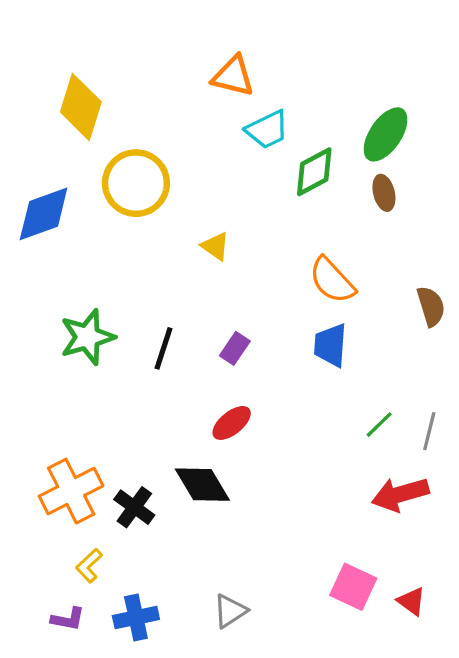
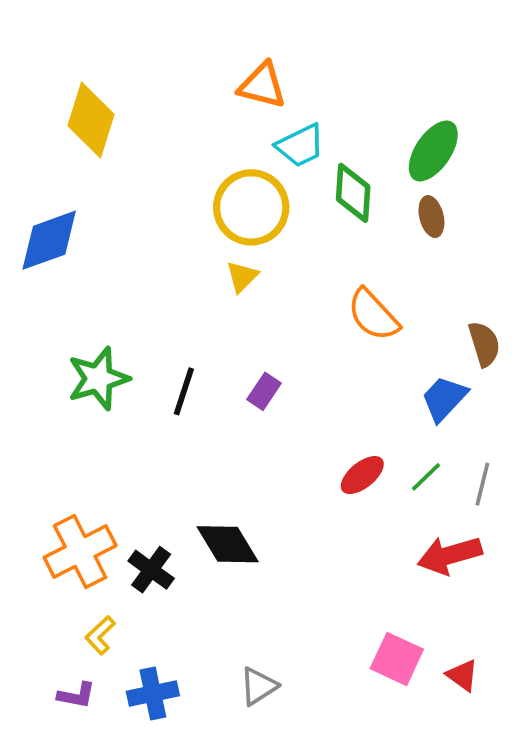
green diamond: (314, 172) -> (353, 193), turned -58
yellow circle: (136, 183) -> (251, 207), moved
yellow triangle: (215, 246) -> (242, 277), turned 40
blue trapezoid: (330, 345) -> (444, 399), moved, turned 39
red ellipse: (232, 423) -> (362, 475), moved

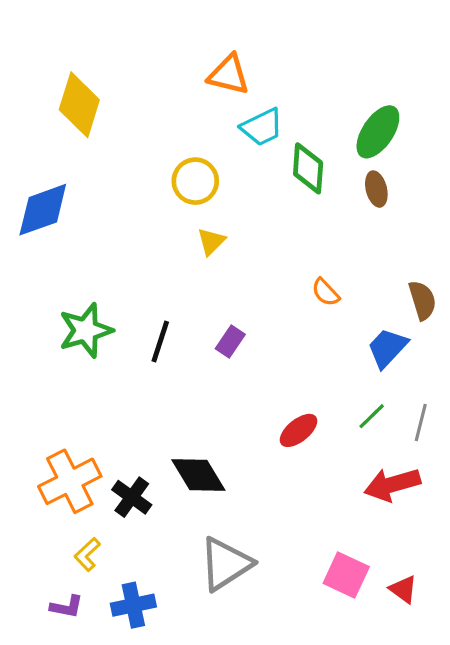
yellow circle: (251, 207) -> (195, 181), moved, size x0.7
orange semicircle: (373, 315) -> (326, 292), moved, size x0.6
red ellipse: (362, 475) -> (299, 430), moved
gray triangle: (259, 686) -> (225, 564), moved, size x1.6

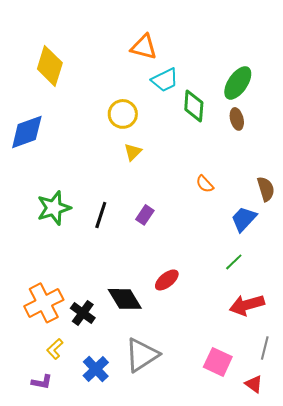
gray line: (421, 423) -> (265, 348), moved
red ellipse: (299, 430) -> (167, 280), moved
red triangle: (403, 589) -> (254, 384), moved
blue cross: (133, 605) -> (96, 369), moved, turned -32

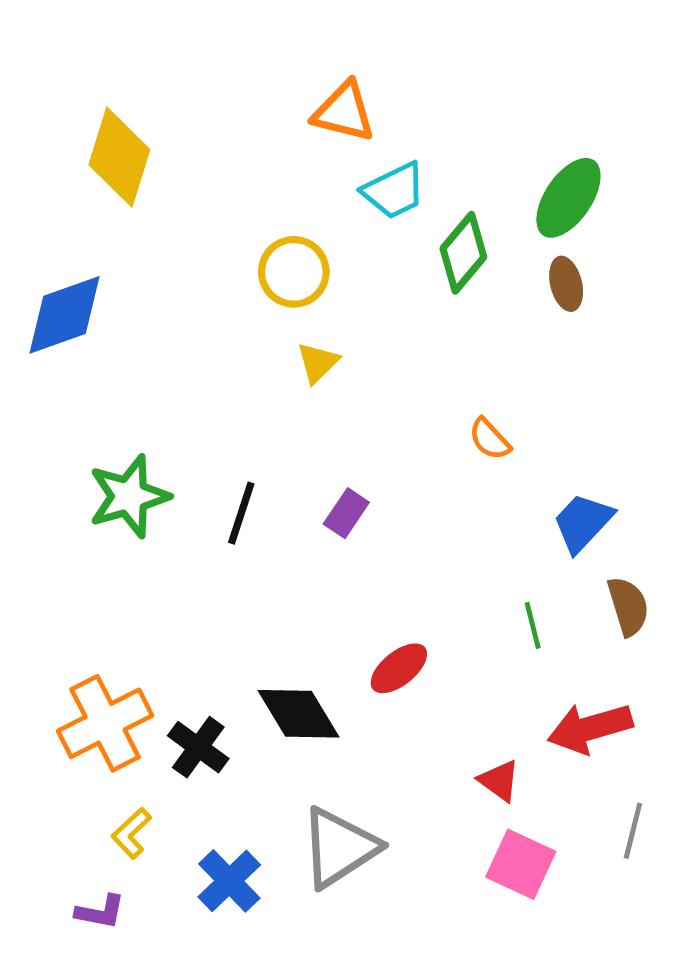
green diamond: (194, 106) -> (463, 253), turned 36
brown semicircle: (266, 189) -> (628, 606), moved
green line: (234, 262) -> (533, 625), moved, turned -60
red triangle: (254, 384) -> (499, 781), moved

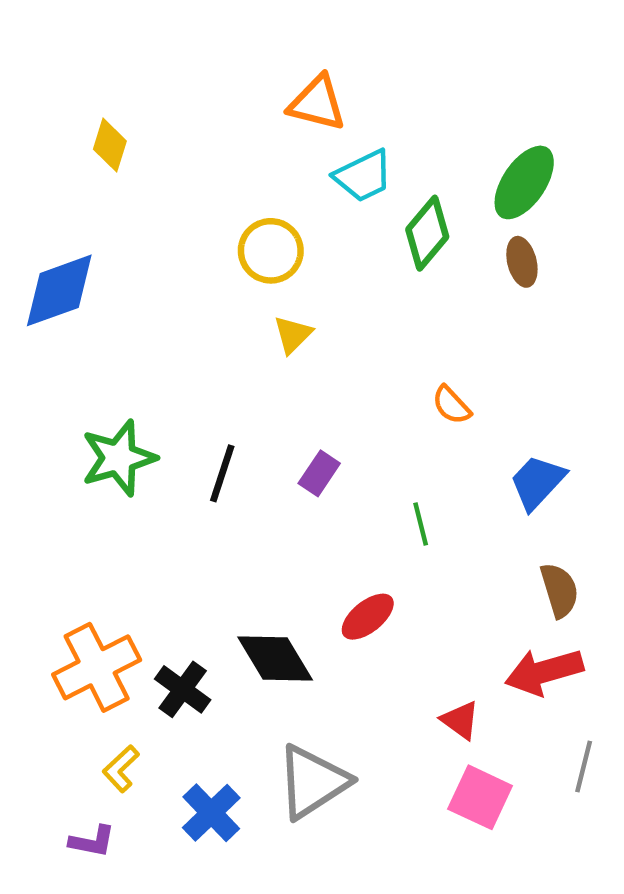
yellow diamond: (119, 157) -> (110, 145), size x0.6
brown semicircle: (628, 606) -> (559, 590), moved
green line: (533, 625) -> (421, 524), moved

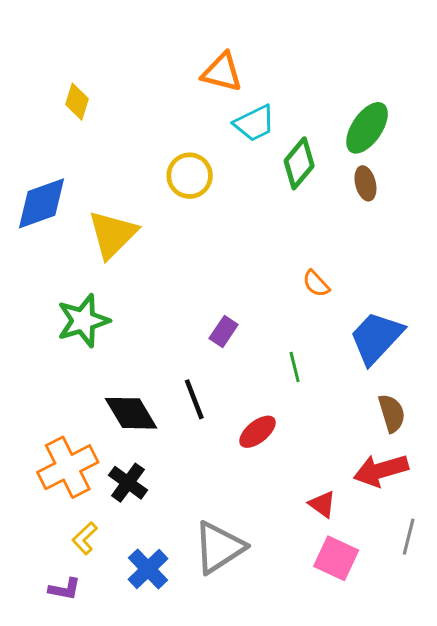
yellow triangle: (293, 335) -> (112, 234), moved, size x1.8
black line: (222, 473) -> (194, 399), moved, turned -39
blue trapezoid: (537, 482) -> (376, 338), size x1.4
black diamond: (275, 658) -> (131, 413), moved

